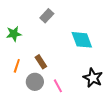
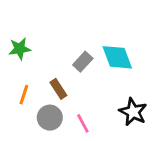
gray rectangle: (47, 16) -> (83, 62), moved

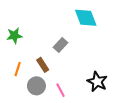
cyan diamond: (117, 57) -> (86, 18), moved

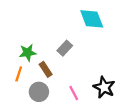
green star: (14, 36) -> (28, 53), moved
pink line: (61, 90) -> (74, 93), moved

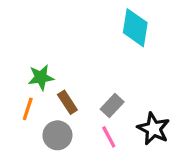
cyan diamond: (92, 19) -> (135, 28), turned 30
gray rectangle: (65, 48) -> (112, 106), moved

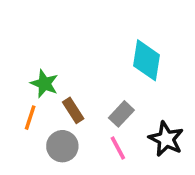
cyan diamond: (135, 28) -> (146, 60), moved
green star: (41, 77) -> (44, 84), turned 30

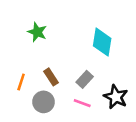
green star: (44, 84) -> (37, 32), moved
pink line: (118, 148) -> (82, 103), turned -42

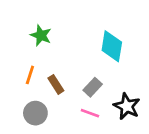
orange line: (21, 82) -> (30, 75), moved
gray circle: (44, 102) -> (35, 113), moved

